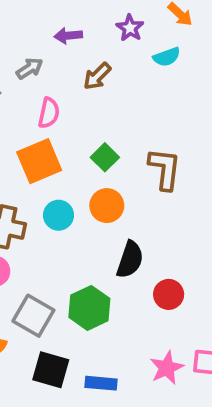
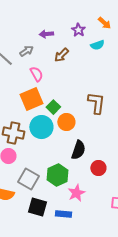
pink semicircle: (49, 113) -> (36, 74), turned -42
green square: (105, 157) -> (53, 107), moved
cyan circle: (59, 215) -> (41, 127), size x1.5
pink star: (167, 368) -> (76, 193), moved

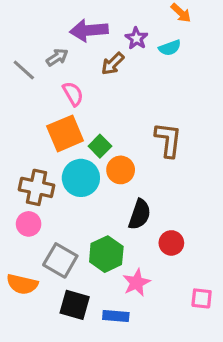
purple star: (78, 30) -> (136, 38), moved
purple arrow: (46, 34) -> (89, 30), size x1.6

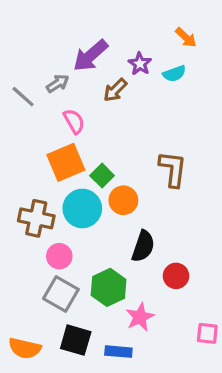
purple arrow: (89, 30) -> (91, 56), turned -36
pink circle: (29, 224) -> (59, 256), moved
orange semicircle: (22, 284) -> (25, 348), moved

